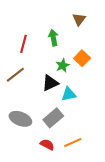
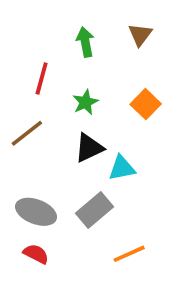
green arrow: (53, 38) -> (85, 42), moved
green star: (63, 65) -> (85, 102), moved
red semicircle: (47, 145) -> (36, 254), moved

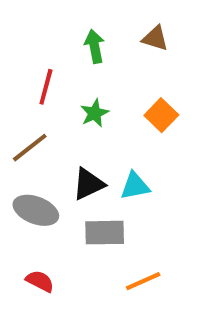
brown triangle: (140, 35) -> (155, 38), turned -50
black triangle: (89, 148) -> (88, 184), moved
gray rectangle: (94, 210) -> (105, 233), turned 39
gray ellipse: (36, 212) -> (36, 210), moved

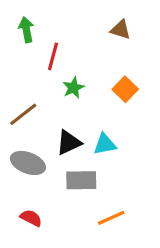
green arrow: (95, 46) -> (26, 30), moved
red line: (46, 87) -> (53, 56), moved

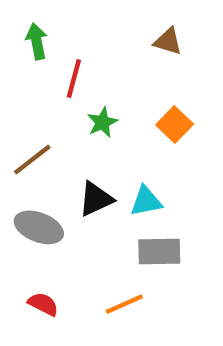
gray rectangle: (81, 180) -> (159, 251), moved
orange line: (111, 218) -> (124, 304), moved

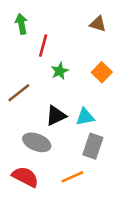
gray ellipse: (39, 227) -> (37, 142), moved
gray rectangle: (159, 251) -> (93, 146), turned -70
red semicircle: (43, 304) -> (25, 177), size x1.5

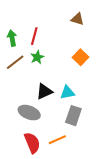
green arrow: (21, 24) -> (12, 38), moved
green star: (60, 71) -> (37, 57), moved
brown line: (19, 93) -> (15, 62), moved
red semicircle: (25, 177) -> (32, 143), moved, turned 40

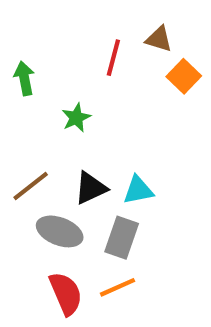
red line: (34, 36) -> (113, 58), moved
orange square: (80, 57) -> (184, 76), moved
brown line: (15, 62) -> (31, 186), moved
gray rectangle: (73, 116) -> (122, 238), moved

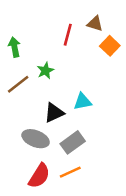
brown line: (31, 186) -> (18, 84), moved
cyan triangle: (138, 190) -> (83, 102), moved
gray rectangle: (122, 238) -> (73, 142), turned 35
red semicircle: (66, 294) -> (39, 176), turned 55

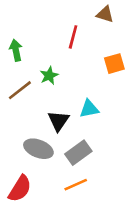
brown triangle: (95, 24) -> (105, 14), moved
orange square: (110, 46) -> (114, 64), moved, turned 30
black triangle: (54, 113) -> (58, 121), turned -30
red semicircle: (39, 176) -> (20, 189), moved

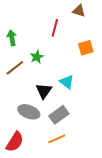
cyan triangle: (89, 109) -> (67, 82), turned 49

